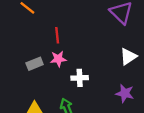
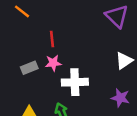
white cross: (80, 78) -> (75, 82), size x1.5

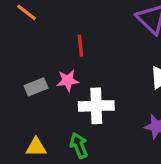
red line: (52, 39) -> (80, 46), moved

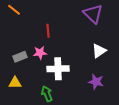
yellow triangle: (36, 147) -> (15, 83), moved

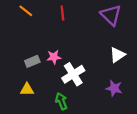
red line: (48, 31) -> (62, 13), moved
white cross: (58, 69) -> (73, 74), turned -30

